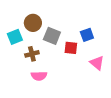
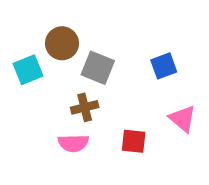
red square: (71, 48) -> (134, 141), moved
brown cross: (32, 54) -> (85, 107), moved

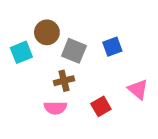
blue square: (164, 66) -> (112, 47), moved
red square: (134, 141) -> (101, 106), turned -36

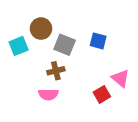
blue square: (112, 47) -> (98, 41), turned 35
red square: (101, 106) -> (102, 94), moved

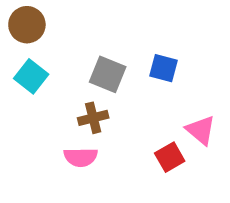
brown circle: (41, 29) -> (27, 25), moved
cyan square: (19, 46) -> (31, 76), turned -30

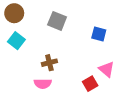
blue square: (164, 68) -> (99, 34), moved
gray square: (108, 74) -> (57, 21), moved

